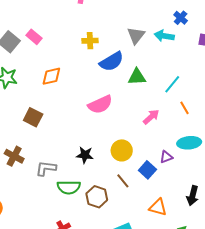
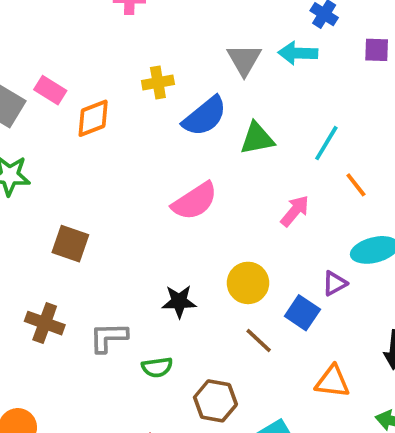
orange diamond: (51, 76) -> (93, 118), moved
green semicircle: (69, 187) -> (157, 367), size x0.7
brown hexagon: (97, 197) -> (215, 401), moved

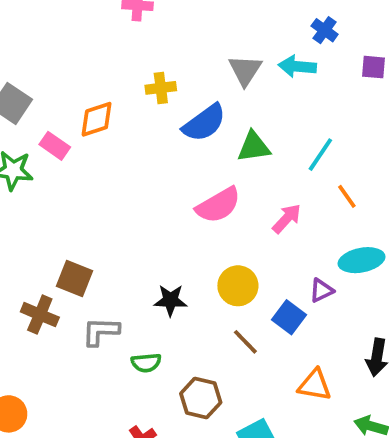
pink rectangle: (50, 90) -> (55, 146), moved
pink semicircle: (195, 201) -> (218, 205), moved
brown square: (70, 244) -> (75, 278), moved

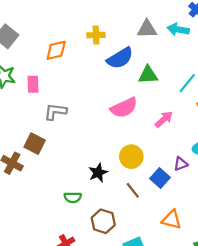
gray triangle: (245, 70) -> (147, 29), turned 50
pink rectangle: (55, 146) -> (33, 84), moved, turned 49
black star: (170, 300) -> (98, 173), moved, turned -30
gray L-shape: (101, 331) -> (55, 112), moved

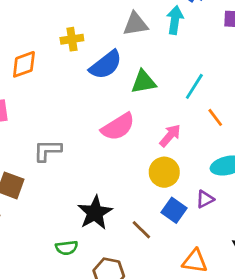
cyan arrow: (178, 30) -> (175, 20), turned 95
gray L-shape: (55, 112) -> (47, 150), moved
yellow circle: (131, 157) -> (164, 172), moved
purple triangle: (181, 164) -> (205, 199), moved
black star: (98, 173) -> (95, 213), size x1.4

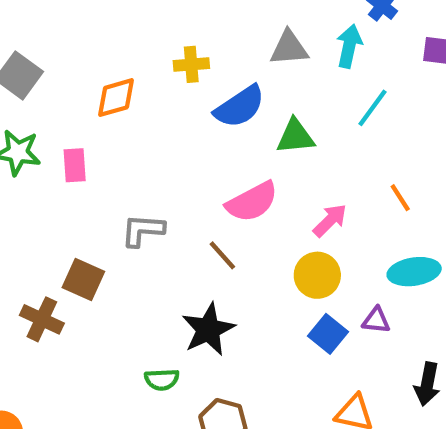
cyan line: (194, 86) -> (372, 108), moved
purple triangle: (205, 199) -> (376, 320), turned 30
brown line: (141, 230) -> (222, 255), moved

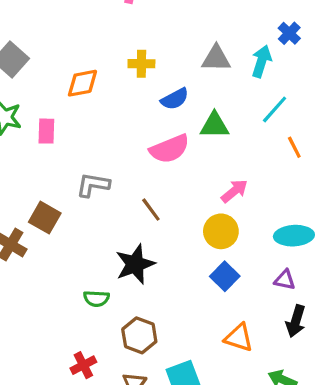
blue semicircle: (240, 107) -> (175, 99), size x0.7
orange line: (400, 198) -> (294, 147), moved
pink semicircle: (252, 202) -> (170, 149), moved
purple triangle: (376, 320) -> (285, 280), moved

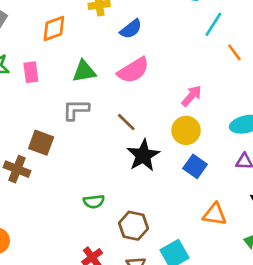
green triangle: (214, 125) -> (84, 71), moved
black star: (135, 264) -> (143, 155), moved

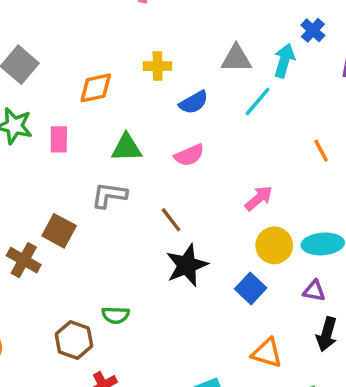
cyan line: (213, 24) -> (258, 101), moved
pink semicircle: (133, 70) -> (189, 155), size x0.7
yellow circle: (186, 130) -> (274, 245), moved
brown hexagon: (134, 226) -> (74, 340), moved

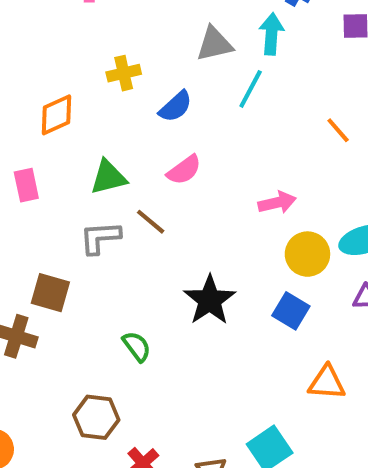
pink arrow: (259, 198) -> (277, 203), turned 40
brown line: (171, 220) -> (151, 222), moved
green semicircle: (116, 315) -> (137, 346), moved, turned -116

